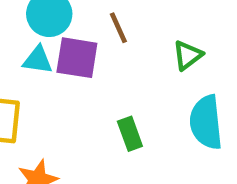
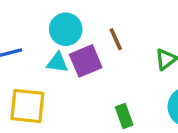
purple square: (77, 58) -> (86, 61), turned -32

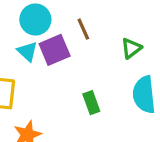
cyan triangle: (57, 63) -> (27, 51), turned 35

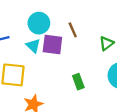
purple square: (55, 50) -> (52, 45), turned 30

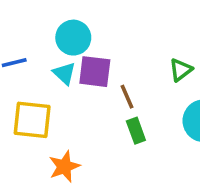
brown line: (73, 30) -> (127, 97), moved

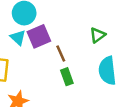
purple square: (95, 72) -> (39, 36), turned -30

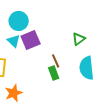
brown line: (61, 53) -> (56, 61), moved

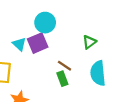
cyan circle: (19, 21) -> (45, 23), moved
brown line: (56, 61) -> (65, 66), turned -32

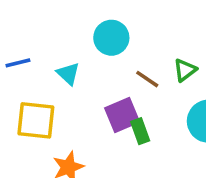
purple square: (38, 43) -> (122, 115), moved
brown line: (65, 66) -> (147, 79), moved

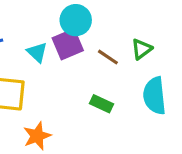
purple square: (122, 115) -> (68, 44), moved
green rectangle: (140, 131) -> (101, 104), turned -45

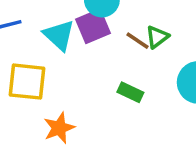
green triangle: (142, 49) -> (157, 37), moved
cyan triangle: (37, 52) -> (59, 35), size x1.4

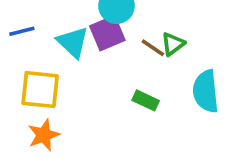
orange star: (59, 128) -> (44, 135), moved

